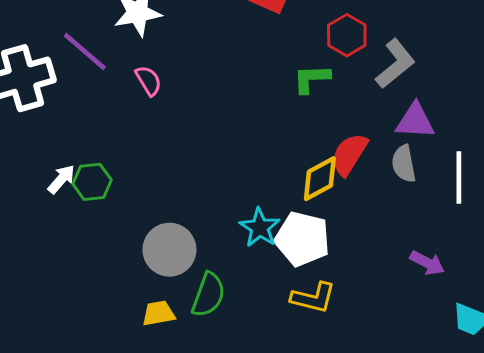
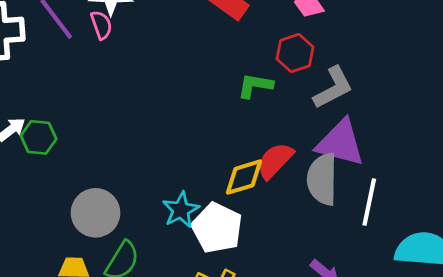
pink semicircle: (148, 81) -> (101, 25), moved
purple triangle: (415, 121) -> (340, 143), size x1.4
gray semicircle: (404, 164) -> (322, 179), size x1.5

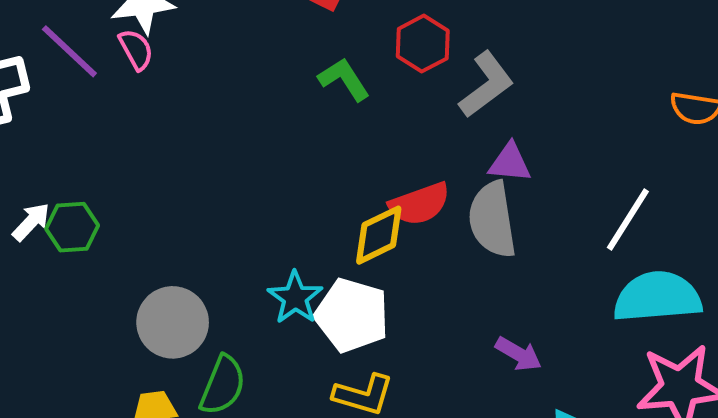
green L-shape: (255, 86) -> (344, 79), moved, turned 57
purple triangle: (340, 143) -> (510, 163), size x0.6
red semicircle: (275, 161) -> (420, 204), turned -144
white line: (369, 202) -> (628, 220), moved, turned 30

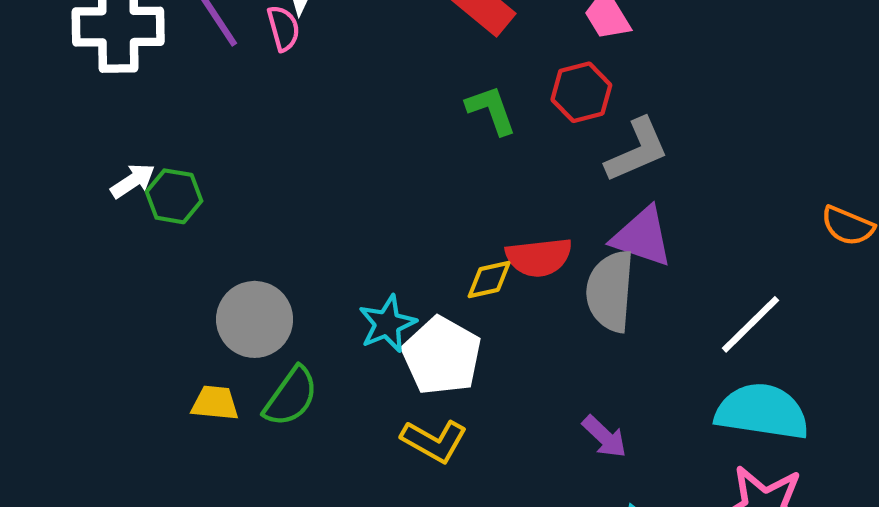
purple triangle: (510, 163) -> (642, 237), size x1.4
yellow diamond: (379, 235) -> (489, 280), size x0.7

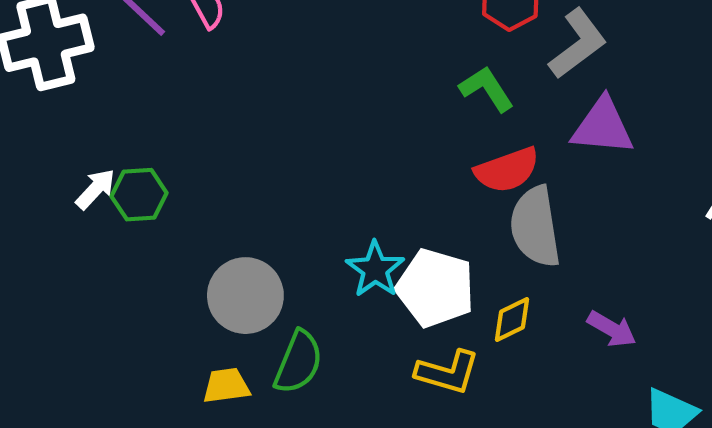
green L-shape: (491, 110) -> (487, 89), moved
yellow diamond: (489, 280) -> (512, 319), moved
gray semicircle: (610, 291) -> (535, 227), moved

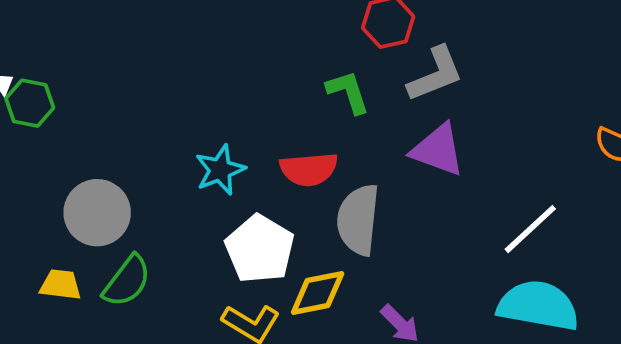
red semicircle: (507, 170) -> (309, 169), moved
cyan star: (375, 269) -> (220, 170), moved
yellow diamond: (512, 319) -> (318, 293), size x1.4

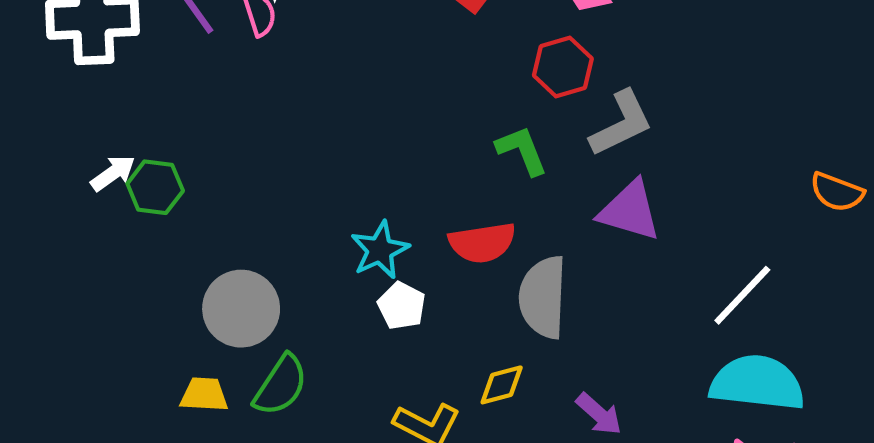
white pentagon: (260, 249) -> (402, 306), moved, size x0.6
yellow diamond: (318, 293) -> (502, 385), size x0.7

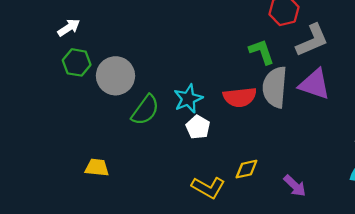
white arrow: (113, 173) -> (69, 28), moved
gray semicircle: (543, 297) -> (275, 87), moved
gray circle: (241, 309) -> (116, 76), moved
green semicircle: (281, 385) -> (145, 110), moved

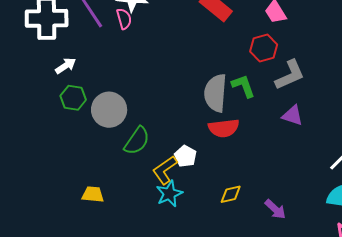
purple triangle: (315, 84) -> (293, 116), size x0.7
gray semicircle: (275, 87) -> (215, 93), moved
cyan star: (188, 99) -> (169, 194), moved
yellow L-shape: (208, 187) -> (165, 170), moved, turned 116

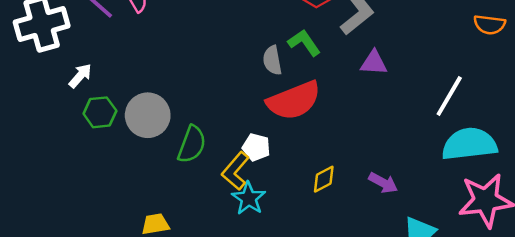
gray semicircle: (215, 93) -> (272, 60), size x0.6
red semicircle: (224, 128) -> (294, 101), size x1.4

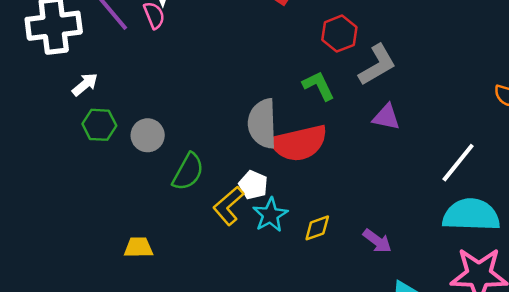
gray semicircle: (272, 60) -> (262, 124), moved, size x1.6
gray circle: (148, 115) -> (148, 135), size x0.7
cyan star: (249, 198) -> (270, 215), moved

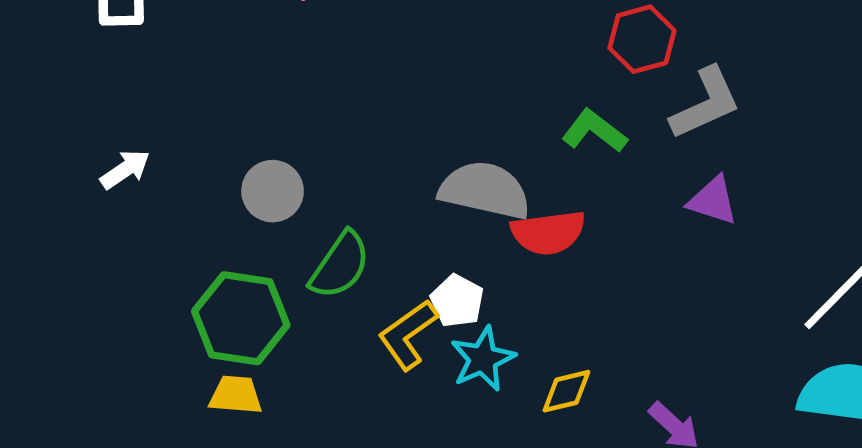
white arrow: (85, 84) -> (125, 169), moved
green L-shape: (319, 86) -> (594, 131), turned -32
gray semicircle: (262, 124) -> (485, 190), turned 99
green hexagon: (99, 125) -> (241, 318), moved, size x1.5
red semicircle: (299, 143) -> (548, 233), size x0.7

